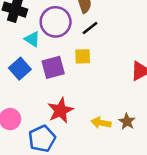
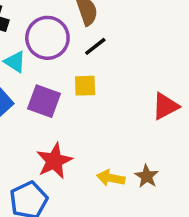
purple square: (53, 67) -> (44, 101), turned 35

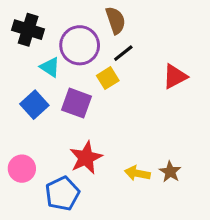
yellow square: (85, 86) -> (108, 78), moved, turned -30
red triangle: (165, 106) -> (175, 76), moved

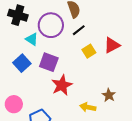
yellow square: (108, 78) -> (89, 51), moved
red star: (86, 158) -> (62, 85), moved
brown star: (170, 172) -> (109, 95), moved

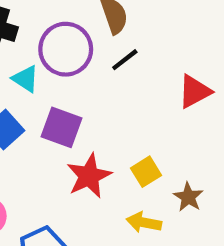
yellow square: (89, 51) -> (146, 172), moved

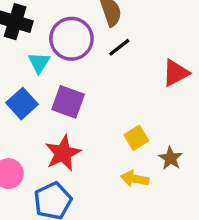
cyan triangle: (26, 79) -> (39, 63), turned 30
red star: (89, 176) -> (63, 153), moved

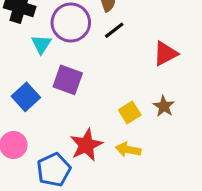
blue square: (22, 104) -> (26, 97), moved
red star: (63, 153) -> (86, 145), moved
brown star: (170, 158) -> (164, 106), moved

